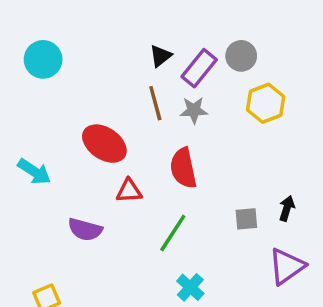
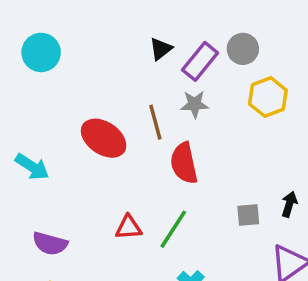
brown line: (155, 103) -> (155, 122), moved
red triangle: (129, 191) -> (129, 227), moved
purple semicircle: (85, 229) -> (50, 244), moved

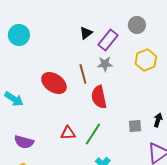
gray circle: (243, 49) -> (137, 25), moved

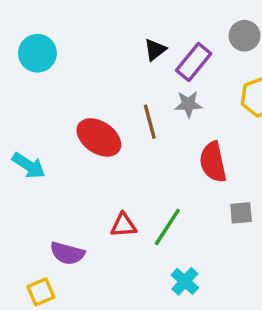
red semicircle: (99, 97) -> (213, 162), moved
purple semicircle: (24, 142) -> (67, 253), moved

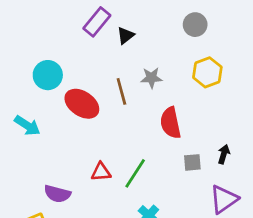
cyan circle: (37, 53) -> (48, 75), moved
purple rectangle: (194, 62) -> (97, 22), moved

